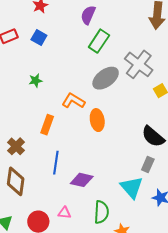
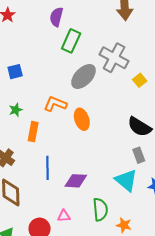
blue square: (39, 38) -> (15, 72), moved, turned -35
green star: (36, 81) -> (16, 110), moved
gray rectangle: (148, 164) -> (139, 155), turned -35

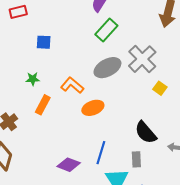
yellow square: (140, 80) -> (160, 88), turned -32
orange ellipse: (82, 119) -> (93, 108), turned 70
blue line: (48, 168) -> (101, 153), moved

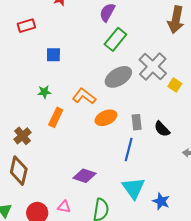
yellow square: (160, 88) -> (175, 85), moved
black semicircle: (146, 132) -> (162, 129), moved, size x0.7
blue line: (101, 153) -> (129, 149), moved
gray rectangle: (136, 159) -> (137, 122), moved

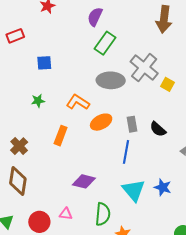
gray ellipse: (118, 77) -> (111, 80), turned 36
orange rectangle: (56, 117) -> (61, 136), moved
blue star: (161, 201) -> (163, 187), moved

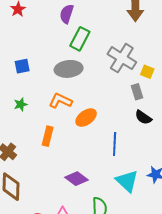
gray ellipse: (111, 80) -> (69, 69), moved
gray rectangle: (132, 124) -> (137, 92), moved
purple diamond: (84, 181) -> (77, 179), turned 30

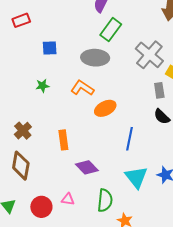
orange rectangle: (48, 136) -> (63, 140), moved, turned -30

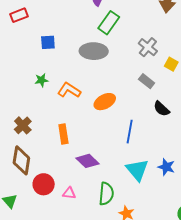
gray cross: (149, 55) -> (148, 47), size x0.7
orange L-shape: (82, 88) -> (69, 90), moved
gray rectangle: (159, 90) -> (147, 81), moved, turned -42
red circle: (41, 207) -> (44, 184), moved

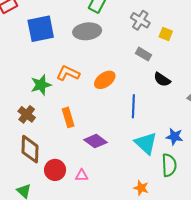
blue square: (48, 42) -> (41, 29), size x1.8
green star: (42, 80) -> (41, 85), moved, size x1.5
green semicircle: (106, 194) -> (169, 165), moved

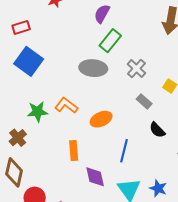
gray cross: (140, 20) -> (136, 69), moved
blue square: (41, 29) -> (29, 61), moved, turned 36
orange rectangle: (68, 117) -> (74, 150), moved
purple diamond: (95, 141) -> (95, 177), moved, turned 30

